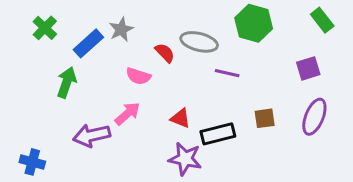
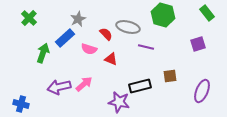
blue rectangle: (88, 43) -> (65, 38), moved
pink arrow: (127, 114) -> (84, 84), moved
purple ellipse: (314, 117) -> (202, 91), moved
red triangle: (180, 118) -> (111, 59), moved

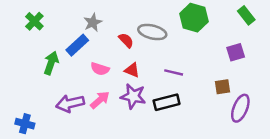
purple line: (146, 47) -> (174, 72), moved
pink semicircle: (89, 49) -> (100, 69), moved
brown square: (170, 76) -> (223, 87), moved
purple star: (119, 102) -> (133, 96), moved

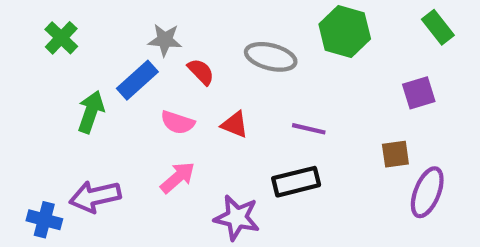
gray star: (93, 22) -> (165, 40), turned 30
red semicircle: (126, 40) -> (201, 72), moved
purple star: (133, 96) -> (237, 218), moved
purple arrow: (70, 103) -> (95, 196), moved

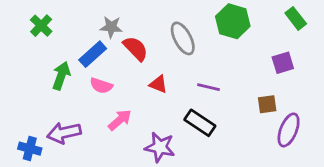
gray ellipse: (271, 57) -> (183, 38), turned 48
red semicircle: (201, 72) -> (136, 48), size x1.4
pink semicircle: (178, 122) -> (101, 86), moved
black rectangle: (296, 182) -> (200, 123), turned 48

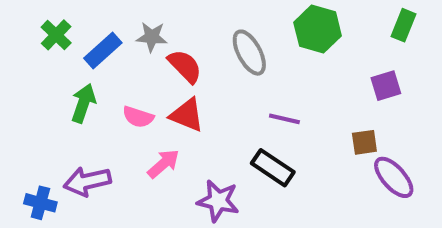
green rectangle: (296, 18) -> (403, 25), turned 60
blue rectangle: (93, 54) -> (103, 51), moved
red triangle: (158, 84) -> (187, 115), moved, size x1.4
purple ellipse: (289, 130) -> (394, 177), turned -64

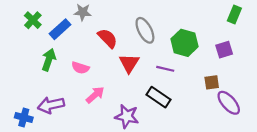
green hexagon: (318, 29) -> (185, 43), moved
gray star: (152, 37) -> (83, 12), moved
red triangle: (187, 115) -> (129, 63), moved, turned 40

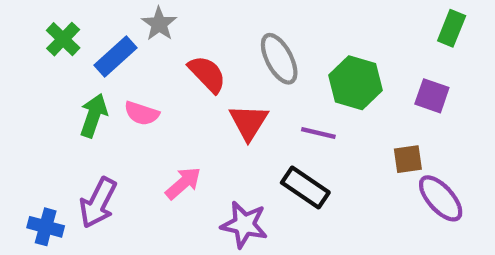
gray star: (83, 12) -> (159, 24), turned 30
purple square: (224, 50) -> (432, 96), turned 36
pink semicircle: (80, 68) -> (142, 113), moved
purple arrow: (51, 105) -> (98, 203), turned -50

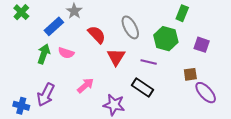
green rectangle: (452, 28) -> (182, 13), moved
green cross: (63, 39) -> (21, 12), moved

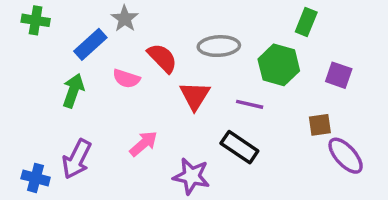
green cross: (21, 12) -> (36, 20), turned -35
gray ellipse: (130, 27) -> (219, 46), turned -65
pink semicircle: (66, 53) -> (126, 79), moved

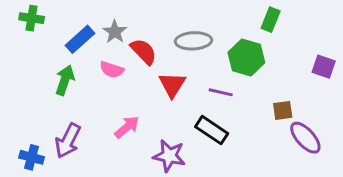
gray star: (125, 19) -> (115, 32), moved
purple square: (339, 75) -> (324, 67), moved

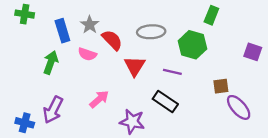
blue rectangle: (80, 39) -> (62, 31), turned -65

